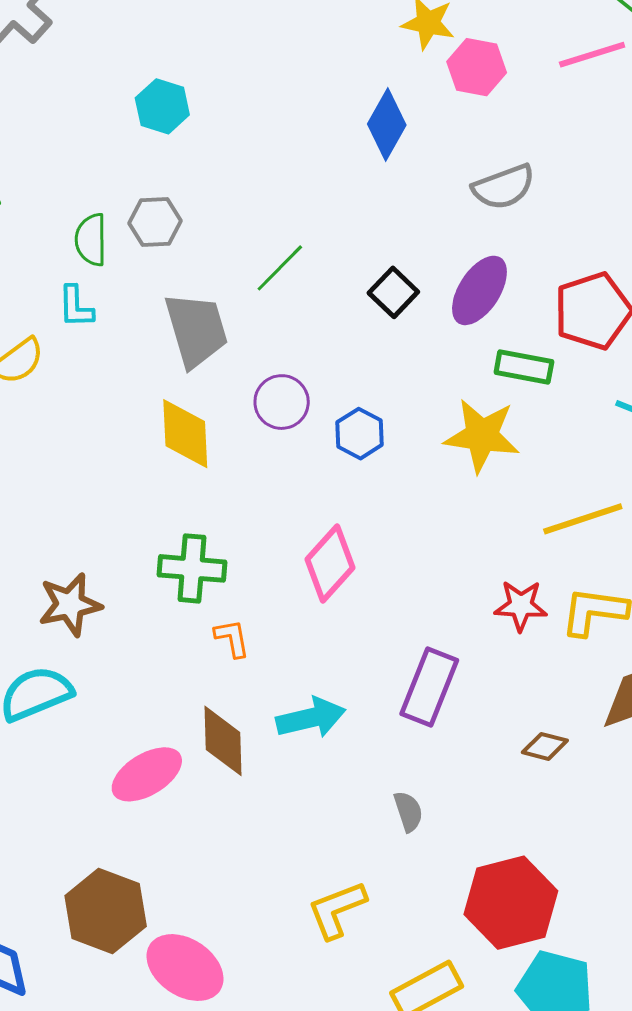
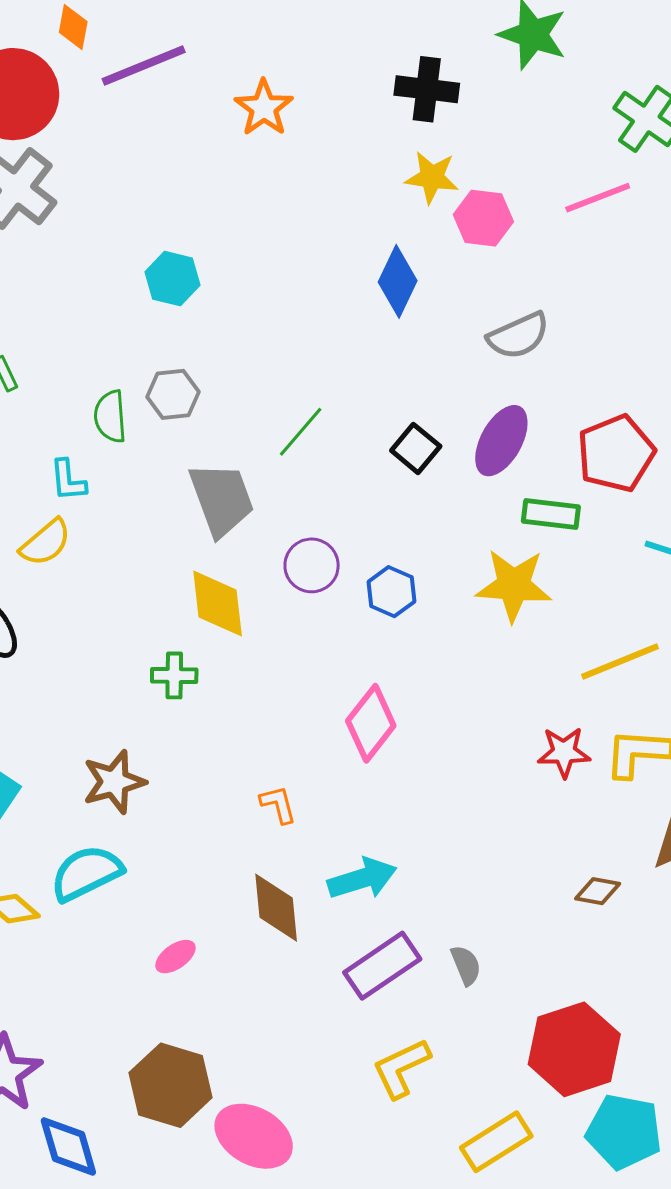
cyan L-shape: (76, 307) -> (68, 480), moved
green cross: (192, 568) -> (174, 675), moved, size x0.7
purple rectangle: (429, 687) -> (382, 966), moved, turned 38
pink ellipse: (147, 774) -> (175, 957), moved, size x0.6

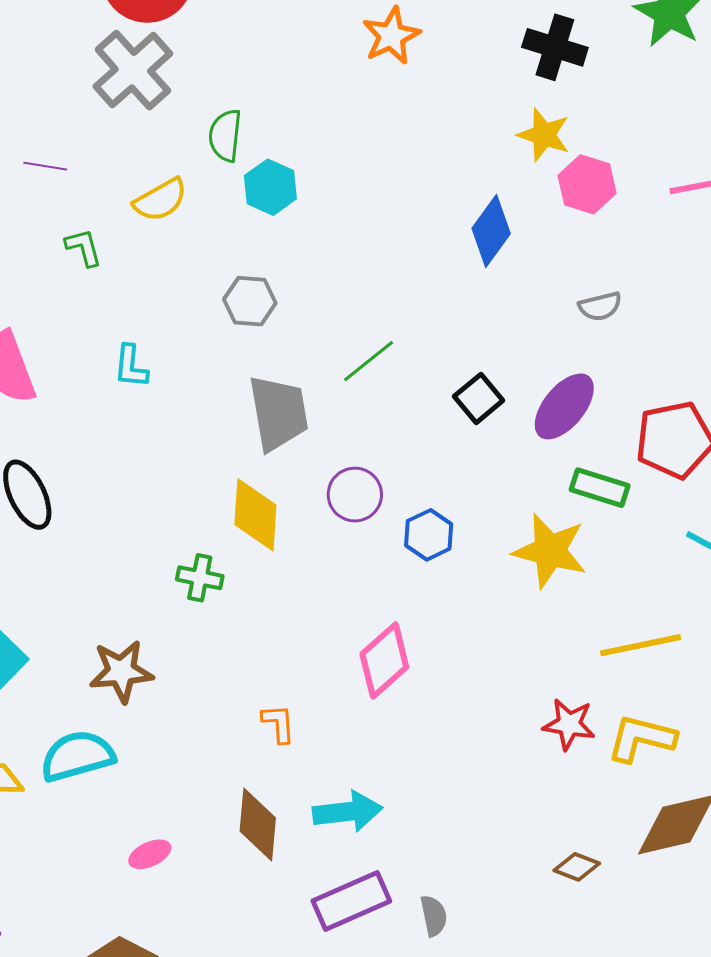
gray semicircle: (518, 336) -> (600, 306), size x0.7
green semicircle: (110, 416) -> (225, 135), moved
yellow semicircle: (46, 543) -> (160, 200), moved

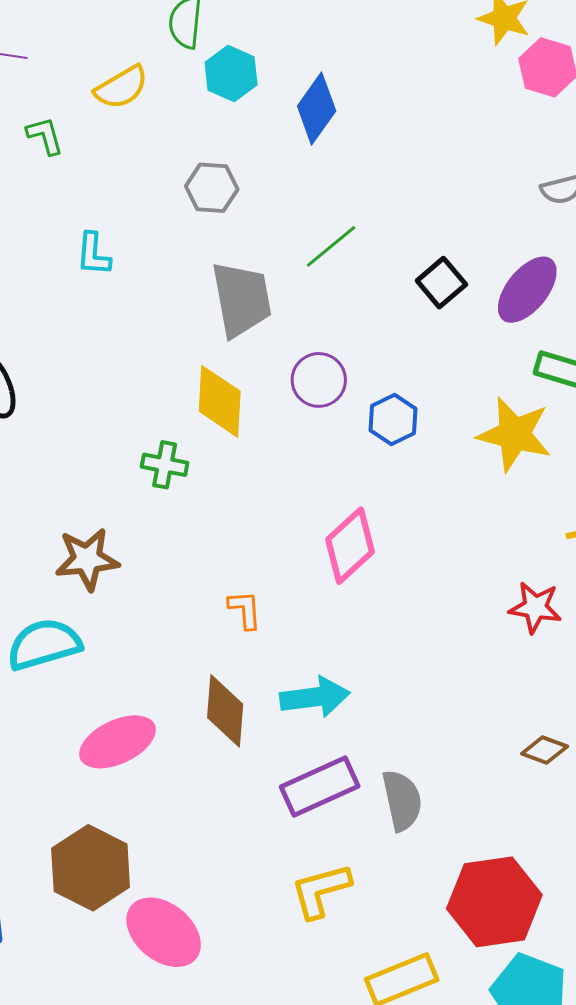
blue diamond: (491, 231) -> (317, 109), moved
pink ellipse: (150, 854) -> (117, 742), size x1.8
gray semicircle: (434, 916) -> (402, 800), size x1.5

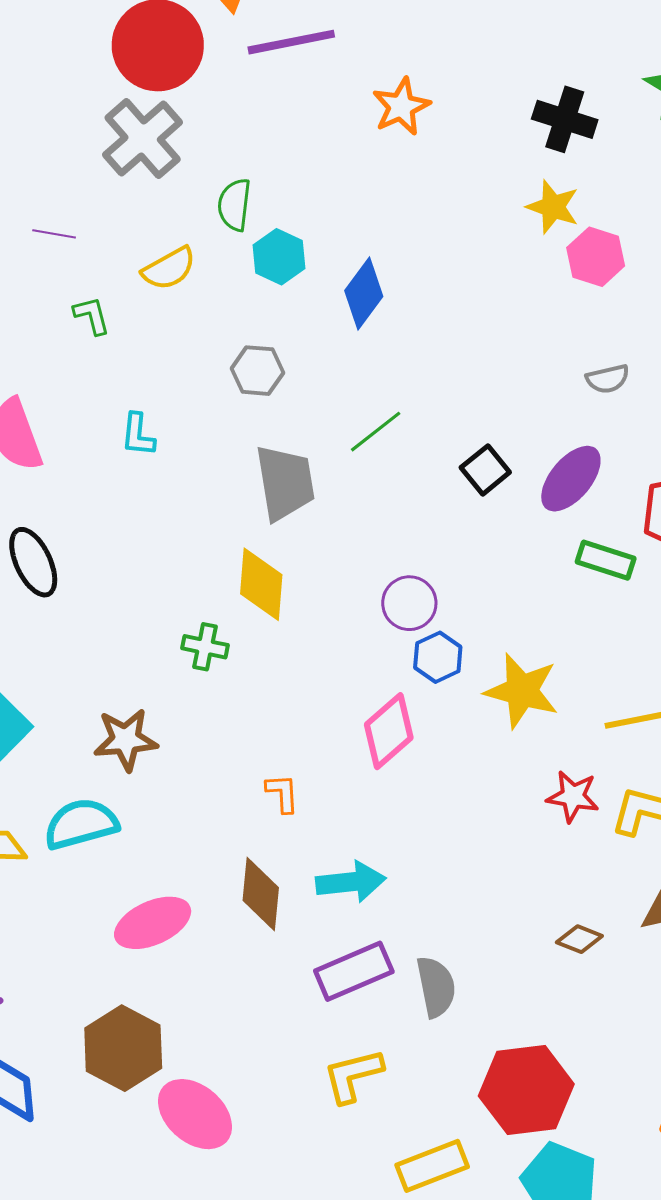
purple circle: (319, 380) -> (409, 603), moved
blue hexagon: (393, 419) -> (438, 657), moved
yellow star: (514, 434) -> (522, 691), moved

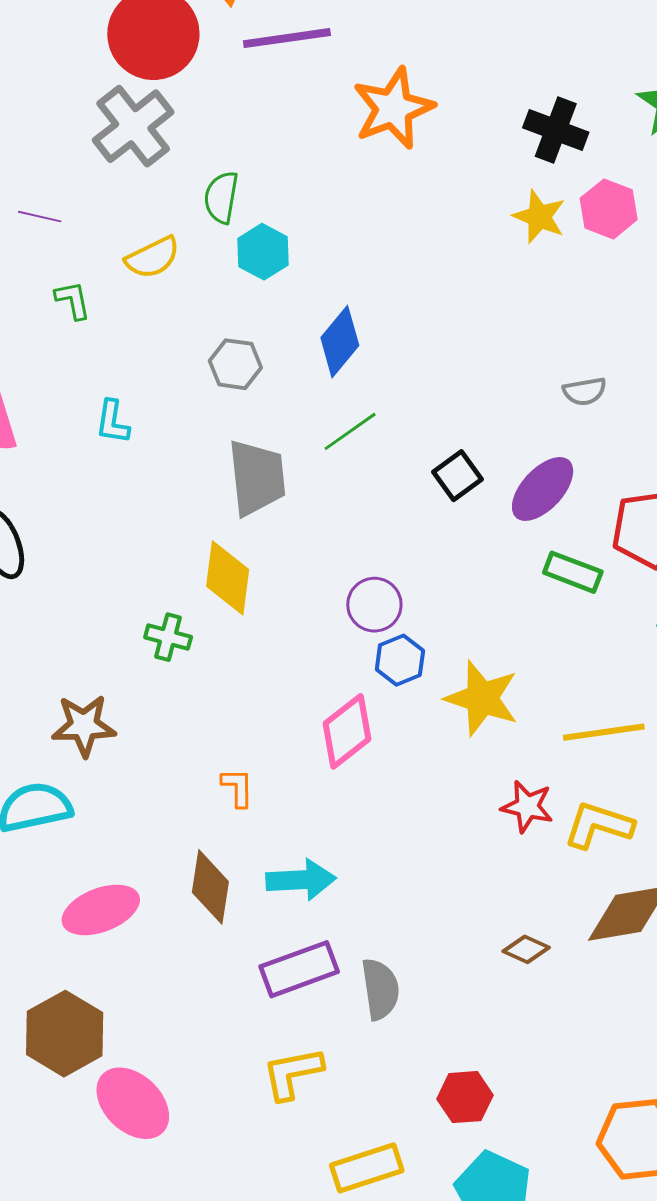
orange star: (401, 107) -> (393, 108), size x1.4
pink hexagon: (596, 257) -> (609, 209), moved
blue diamond: (364, 293) -> (340, 342), moved
red hexagon: (526, 1090) -> (465, 1097), size x0.6

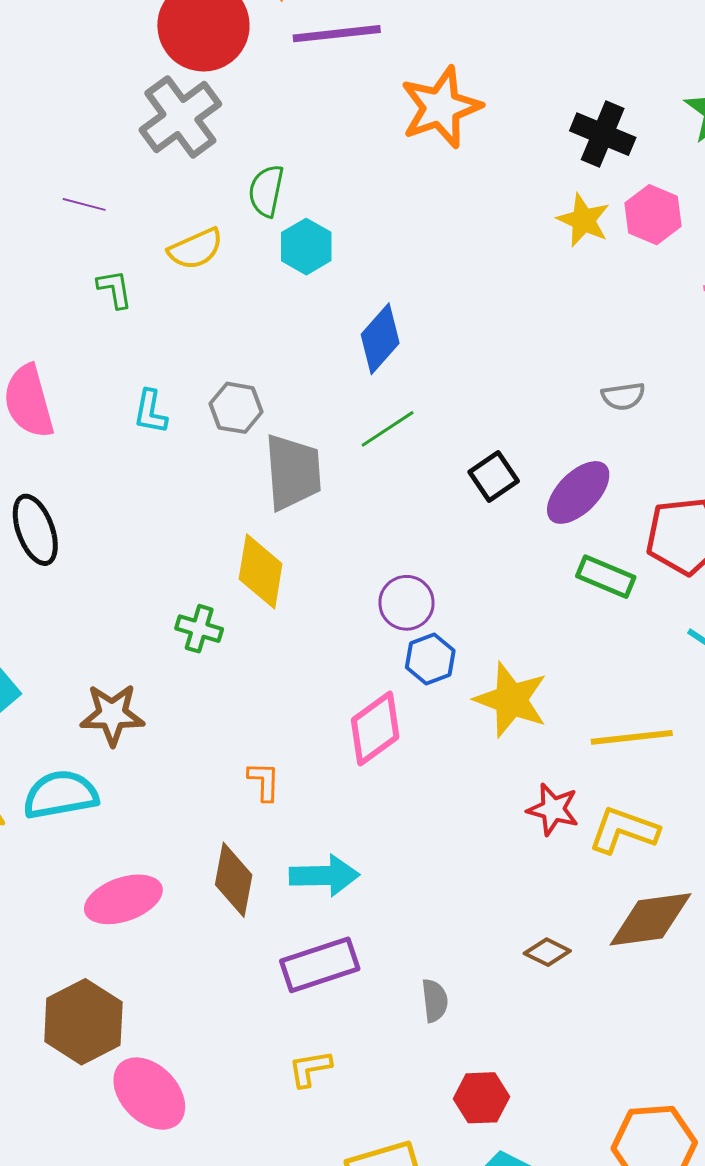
gray hexagon: (235, 364) -> (236, 408), moved
gray semicircle: (380, 989) -> (435, 1001), moved, size x0.7
yellow L-shape: (293, 1073) -> (310, 1069), size x0.7

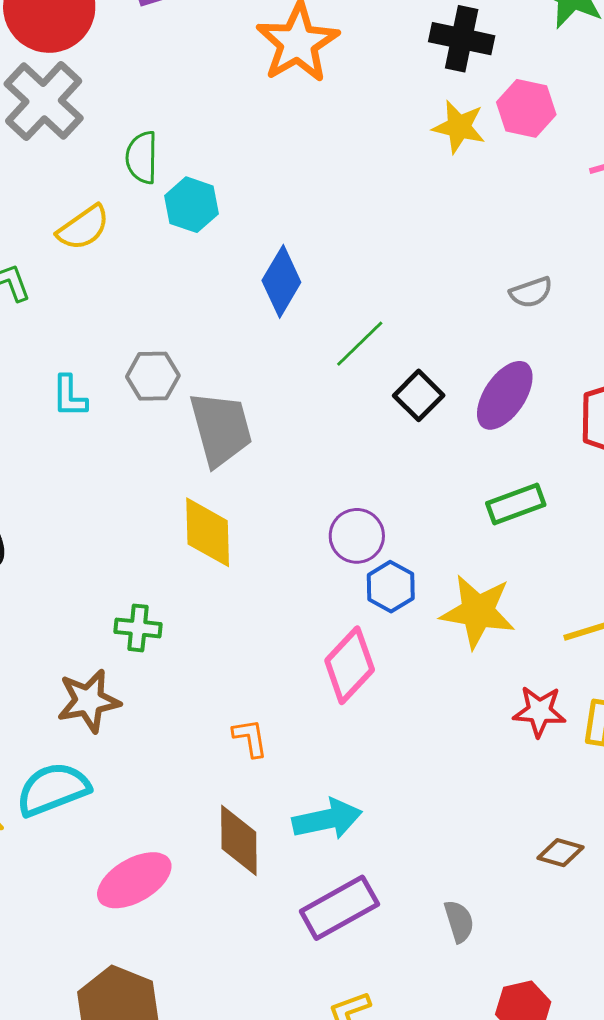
green line: (388, 429) -> (360, 344), moved
green rectangle: (606, 577) -> (516, 504), moved, turned -32
green cross: (199, 629) -> (138, 628), moved

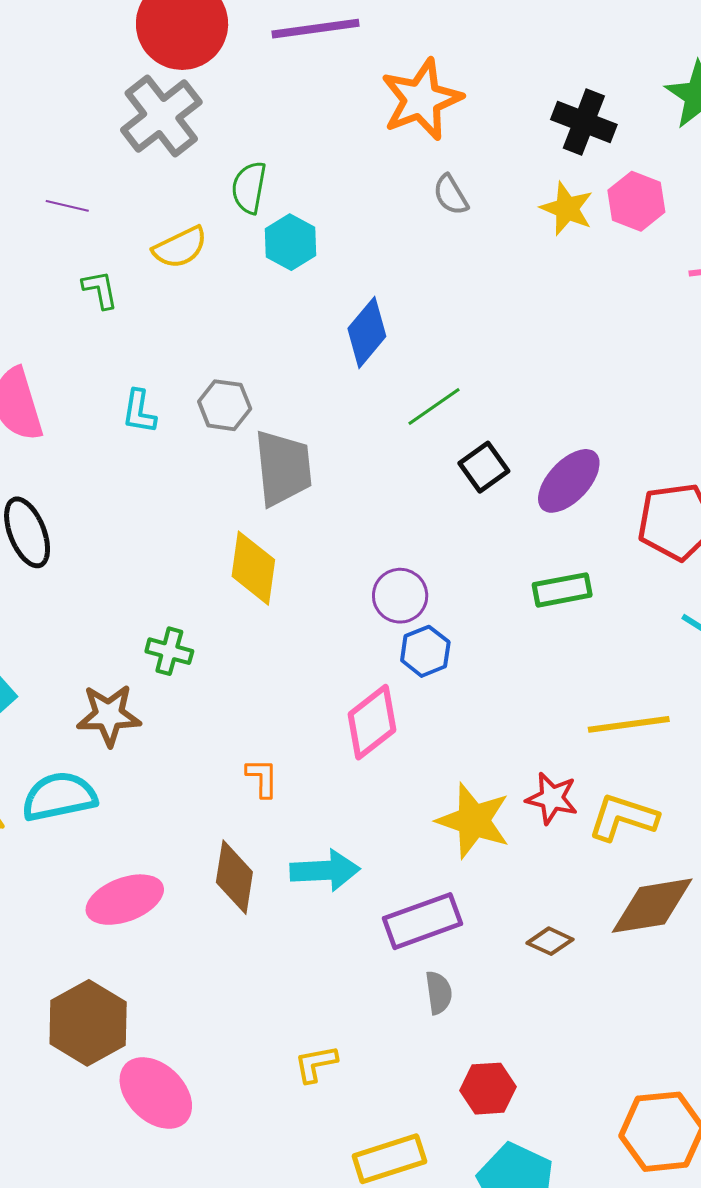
gray semicircle: (531, 292) -> (451, 195), moved, turned 69
yellow star: (478, 611) -> (473, 821), moved
purple rectangle: (339, 908) -> (422, 921), moved

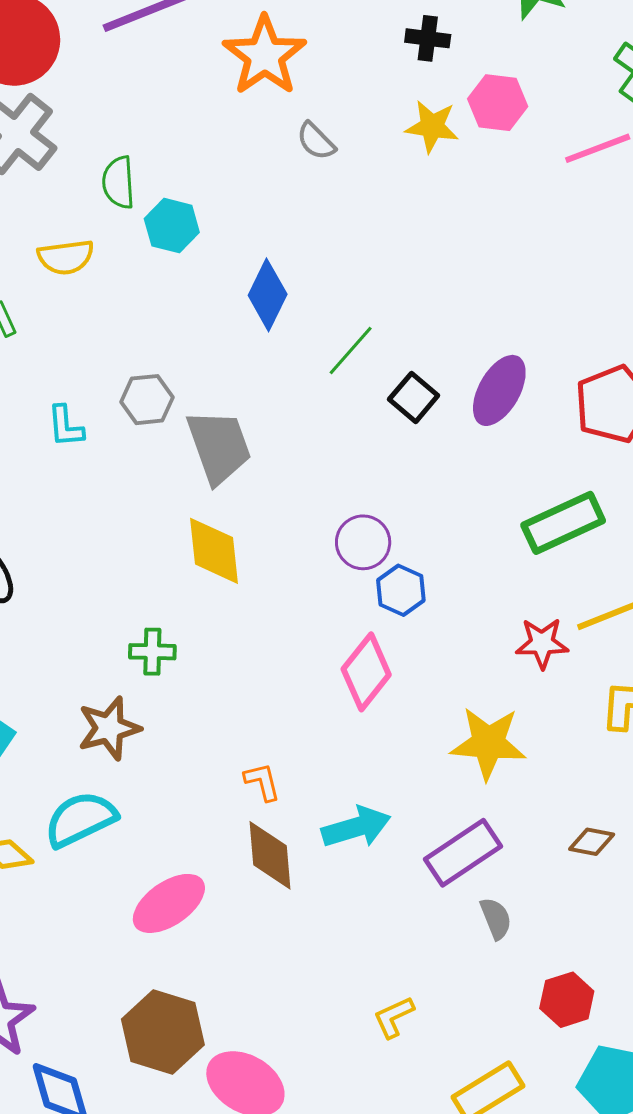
black cross: (584, 122) -> (428, 38), size x0.7
yellow semicircle: (180, 247) -> (66, 257), turned 32
green rectangle: (562, 590) -> (563, 523), moved, size x1.4
orange L-shape: (262, 778) -> (262, 782), moved
red star: (552, 798) -> (542, 643), moved

